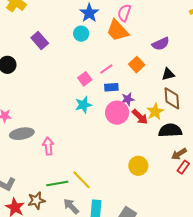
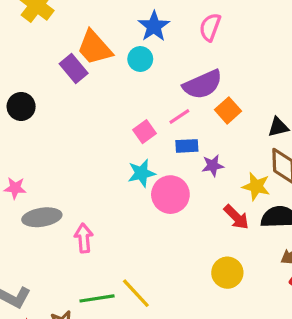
orange trapezoid: (117, 30) -> (94, 48), moved
purple semicircle: (161, 44) -> (203, 84), moved, size x1.4
yellow star: (155, 112) -> (256, 186), turned -30
pink circle: (117, 113) -> (170, 195), moved
red arrow: (140, 117) -> (236, 217), moved

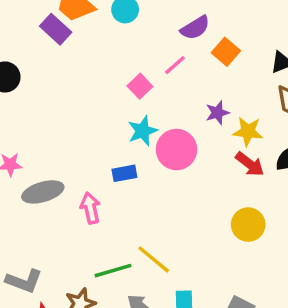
purple semicircle: (203, 84) -> (195, 28), size x0.7
blue rectangle: (187, 146) -> (124, 173), moved
yellow star: (256, 186) -> (248, 132), moved

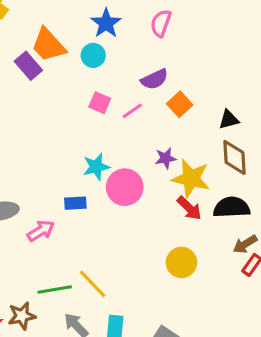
pink square: (140, 86) -> (100, 103), moved, turned -30
yellow star: (248, 132) -> (191, 178), size x1.4
pink arrow: (90, 208) -> (41, 231), turned 64

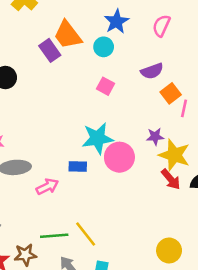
pink line: (132, 111) -> (184, 108), moved, turned -48
cyan star: (96, 167) -> (98, 138), size x1.4
yellow circle: (181, 262) -> (169, 250), moved

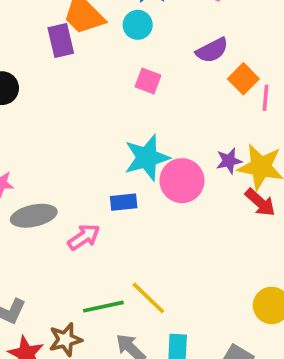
purple rectangle: (50, 50) -> (61, 40), turned 30
purple star: (155, 137) -> (229, 161), moved

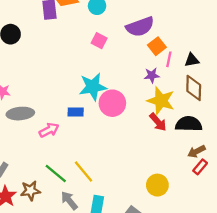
purple semicircle: (212, 50) -> (140, 27), size x1.4
purple star: (229, 161) -> (152, 75), moved
green line: (103, 307) -> (56, 173), turned 45

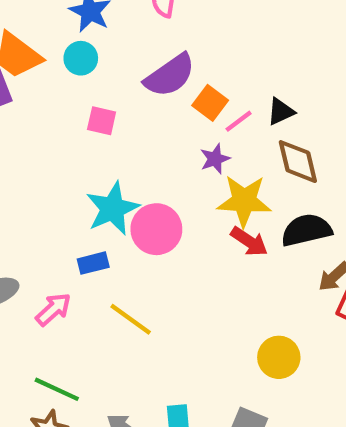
pink line: (169, 59) -> (239, 121), turned 56
yellow line: (84, 172) -> (131, 319), moved
green line: (56, 173) -> (57, 389), moved

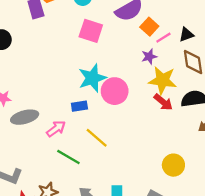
pink square: (102, 121) -> (91, 31), size x1.5
green line: (57, 389) -> (68, 157), moved

